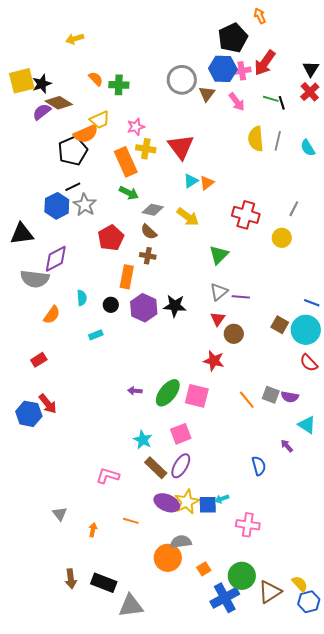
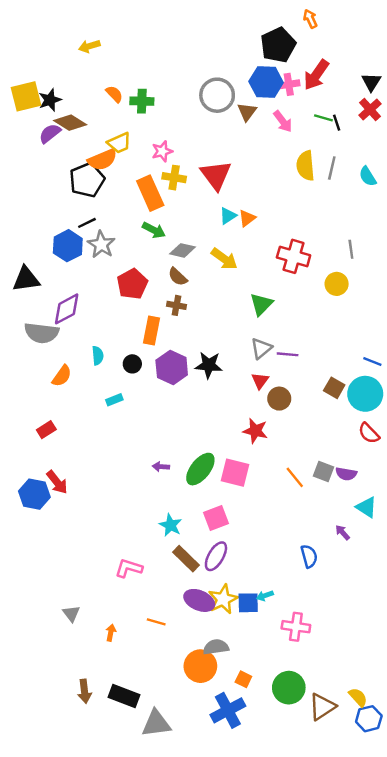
gray line: (294, 209) -> (351, 249), turned -35
orange square: (204, 569) -> (243, 679), turned -32
blue cross: (225, 598) -> (228, 710), moved

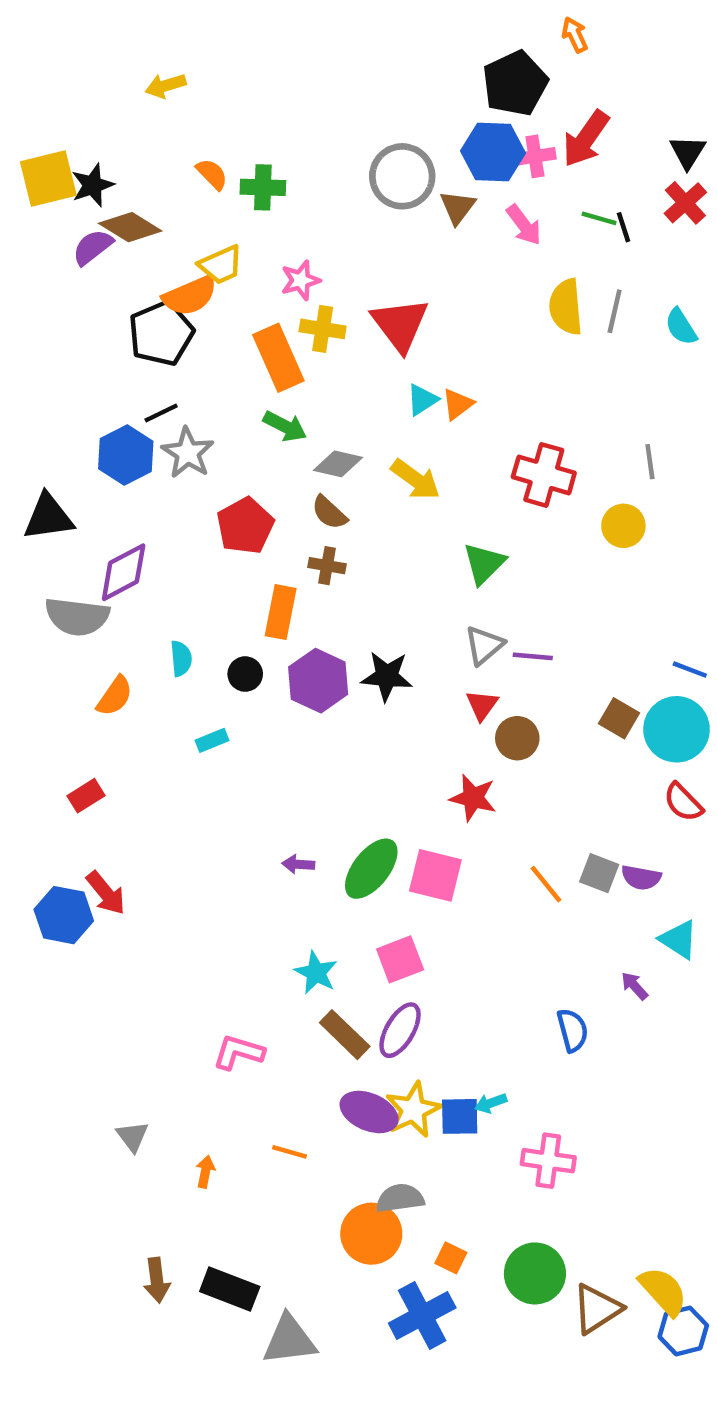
yellow semicircle: (358, 697) -> (663, 1291), size x1.4

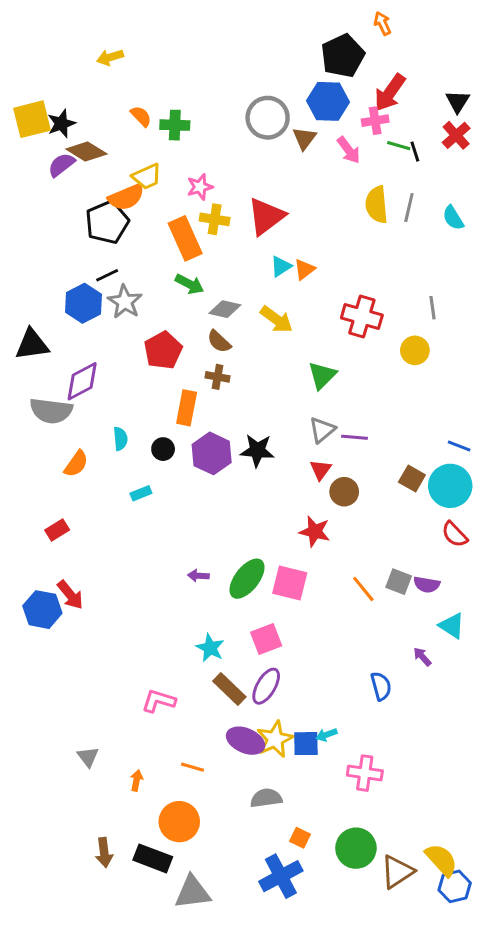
pink cross: (535, 156) -> (375, 121), moved
red triangle: (400, 325) -> (266, 216), turned 30
orange circle: (371, 1234) -> (179, 822), moved

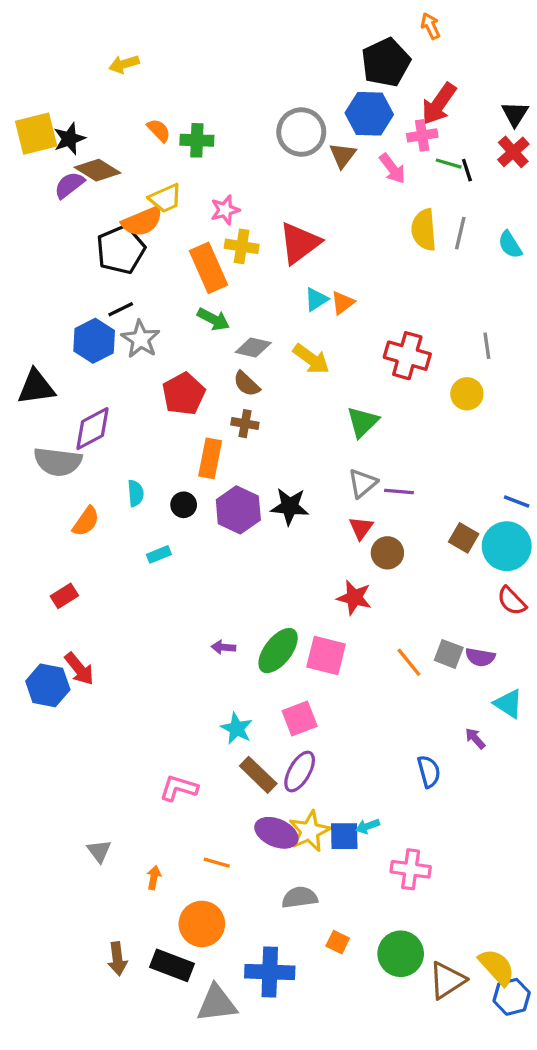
blue cross: (281, 876) -> (270, 972), moved, turned 30

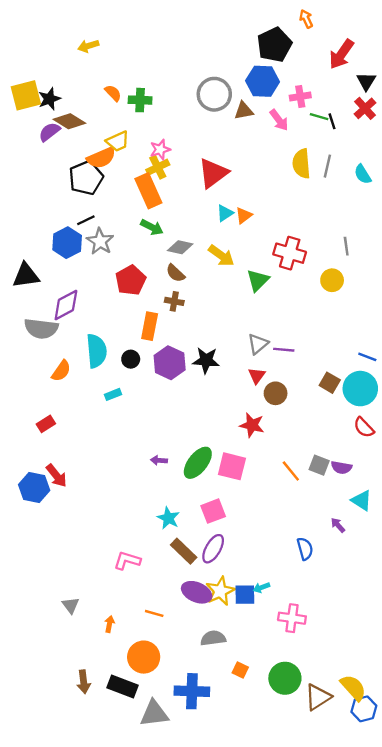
red arrow: (439, 104) -> (341, 54), moved
brown triangle: (343, 155) -> (244, 111), turned 42
yellow cross: (242, 246) -> (158, 167), moved, turned -35
green triangle: (363, 422) -> (258, 280), moved
cyan semicircle: (136, 493) -> (97, 351), size x1.8

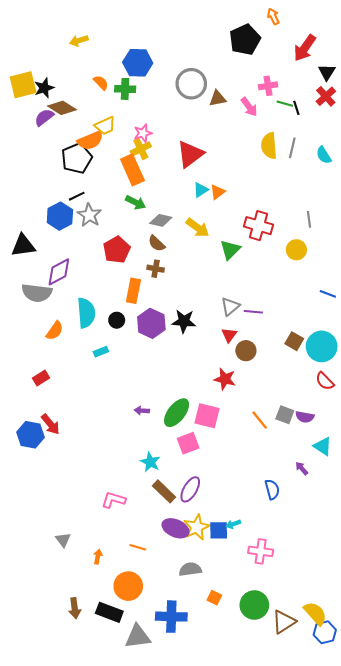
blue hexagon: (263, 81) -> (138, 63), moved
blue line: (367, 357) -> (328, 294), moved
pink square: (213, 511) -> (188, 443), moved

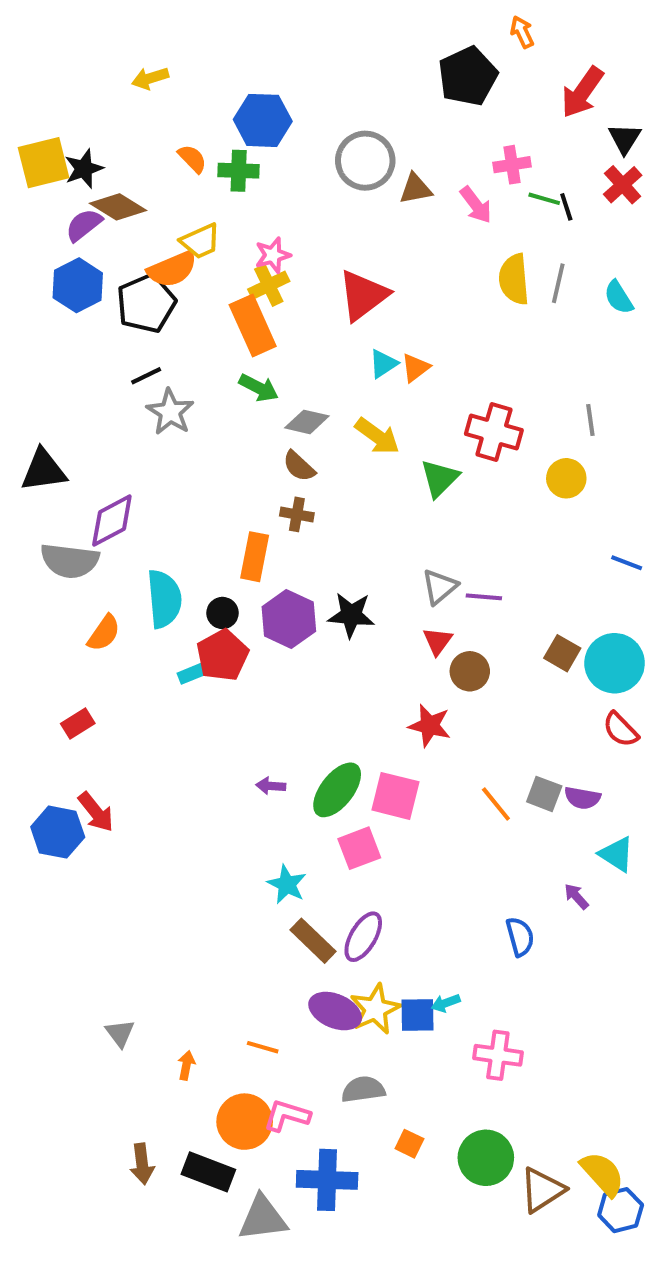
blue hexagon: (60, 216) -> (78, 285), moved
red pentagon: (117, 250) -> (223, 655), moved
pink L-shape: (114, 500) -> (287, 1116), moved

